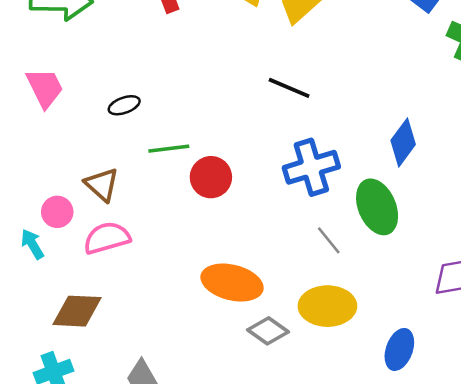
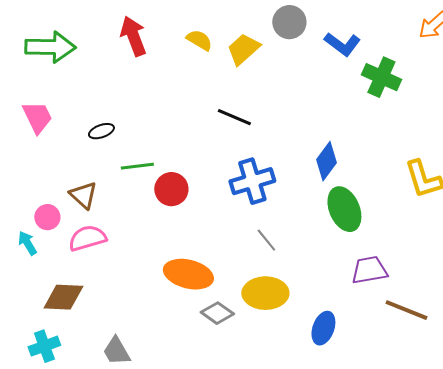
green ellipse: (377, 207) -> (344, 209), moved

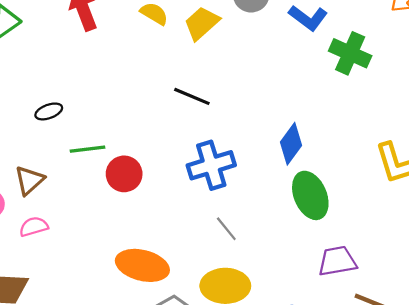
brown triangle: (83, 195) -> (29, 180), turned 36
pink semicircle: (87, 238) -> (34, 227), size x0.7

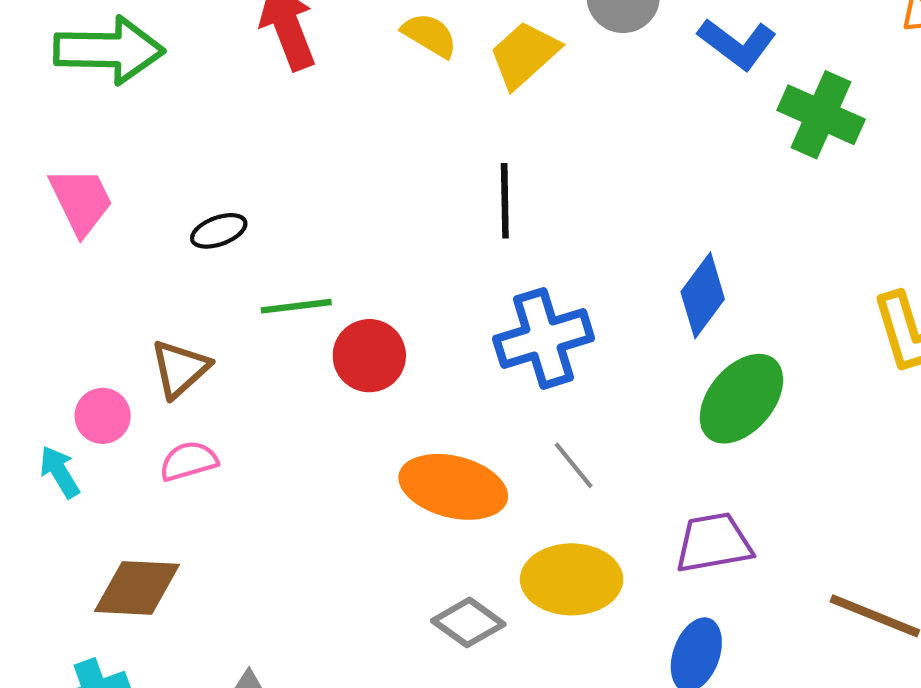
black line: (192, 96) -> (505, 201), turned 66
green ellipse: (310, 195) -> (741, 399), turned 63
purple trapezoid: (337, 261) -> (713, 543), moved
orange ellipse: (142, 265) -> (453, 487), moved

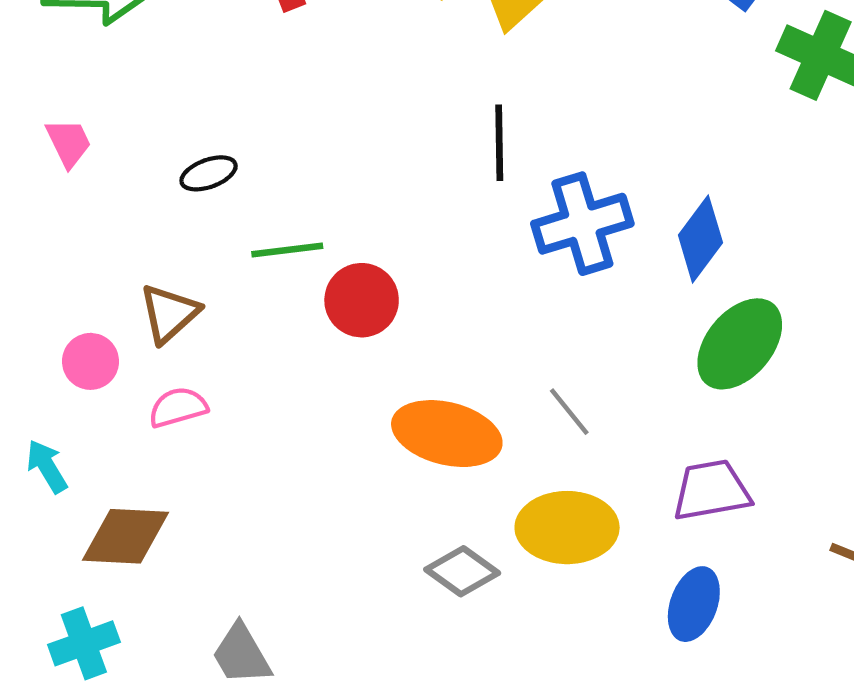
pink trapezoid: (81, 201) -> (69, 143), size x0.7
blue cross: (544, 338) -> (582, 224), moved
cyan arrow: (60, 472) -> (47, 466), moved

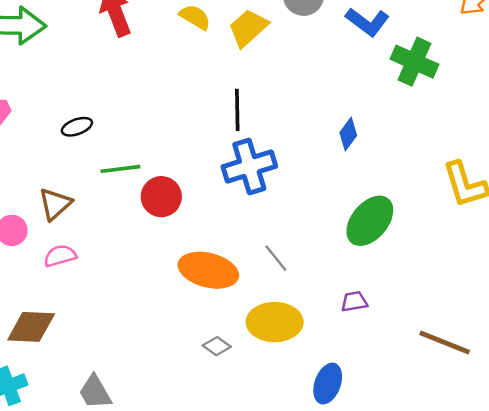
blue cross: (582, 224) -> (249, 167), moved
blue diamond: (700, 239) -> (348, 134), moved, size x0.7
purple trapezoid: (711, 490) -> (354, 302), size x0.6
gray diamond: (462, 571) -> (217, 346), size x0.7
blue ellipse: (694, 604) -> (328, 384), moved

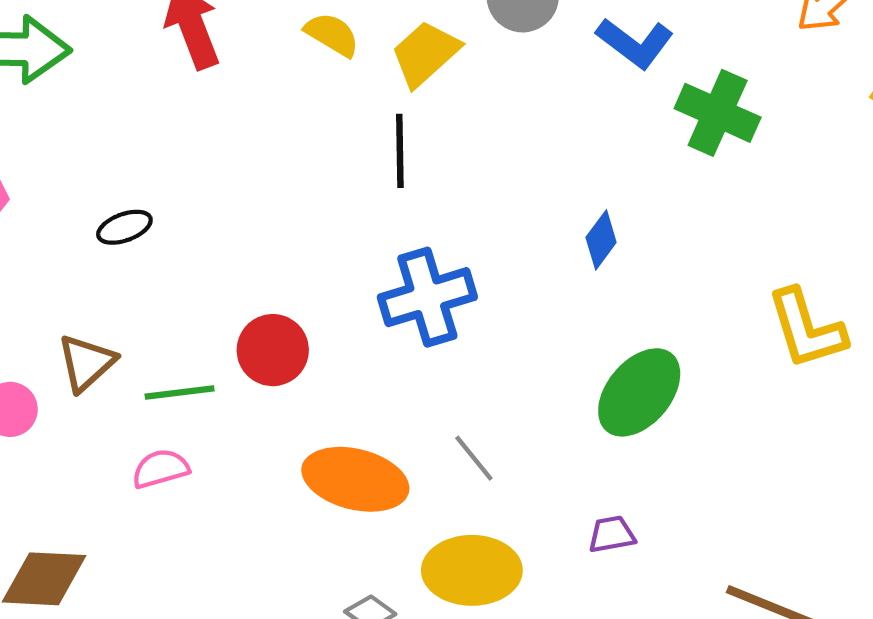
black line: (237, 110) -> (400, 151), moved
green line: (120, 169) -> (180, 392), moved
pink semicircle: (60, 256) -> (160, 469), moved

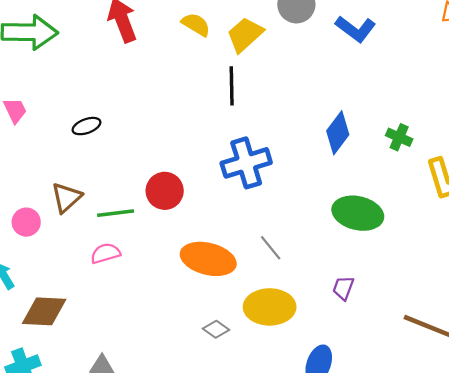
green cross: (718, 113) -> (399, 137), moved, size x0.6
blue diamond: (601, 240) -> (338, 133), size x1.4
green ellipse: (639, 392) -> (358, 213), turned 63
purple trapezoid: (612, 534) -> (343, 288), turned -60

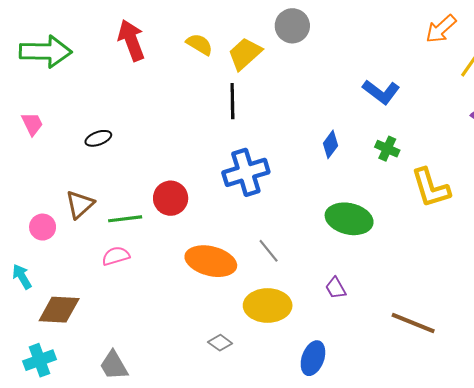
blue L-shape: (356, 29) -> (381, 92), moved
blue diamond: (338, 133) -> (331, 144), size x0.7
purple trapezoid: (343, 288) -> (336, 288), turned -50
gray diamond: (216, 329) -> (220, 343), moved

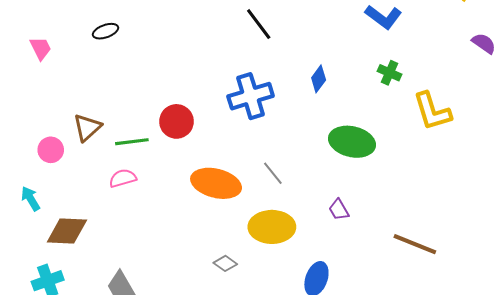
black line: (232, 101) -> (259, 24), moved, turned -36
black ellipse: (98, 138) -> (105, 31), moved
blue diamond: (331, 144) -> (319, 79), moved

